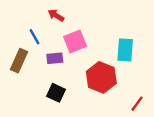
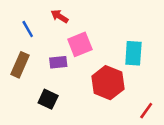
blue line: (35, 37) -> (28, 29), moved
black square: (56, 93) -> (48, 99), moved

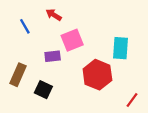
brown rectangle: (20, 65) -> (18, 75), moved

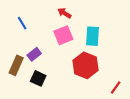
red arrow: (54, 15) -> (64, 13), moved
cyan rectangle: (120, 48) -> (93, 36), moved
purple rectangle: (53, 56) -> (34, 54), moved, turned -32

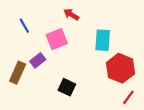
pink square: (63, 35) -> (57, 39), moved
red hexagon: (85, 65) -> (121, 68), moved
black square: (38, 78) -> (67, 87), moved

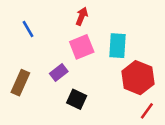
red arrow: (71, 14) -> (82, 16), turned 80
pink square: (57, 39) -> (82, 47), moved
purple rectangle: (38, 60) -> (59, 72), moved

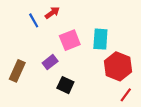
red arrow: (82, 16) -> (52, 13), moved, turned 32
blue line: (28, 29) -> (34, 20), moved

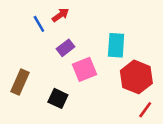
pink square: (70, 40) -> (84, 69), moved
purple rectangle: (50, 62) -> (66, 48), moved
black square: (65, 85) -> (58, 98), moved

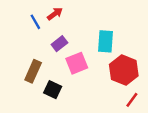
brown rectangle: (20, 82) -> (33, 71), moved

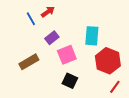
brown rectangle: (33, 71) -> (29, 62), turned 36
black square: (53, 90) -> (70, 81), moved

